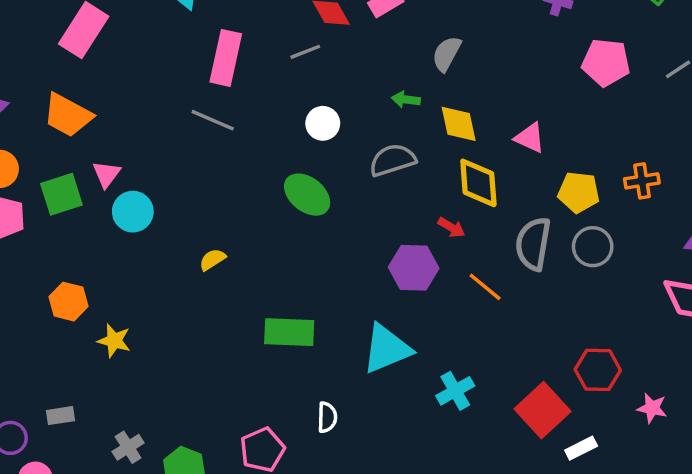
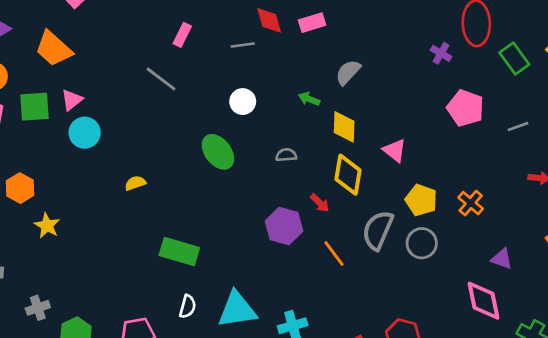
pink rectangle: (226, 58) -> (182, 35), size x0.6
gray semicircle: (393, 160) -> (286, 155), moved, size x0.6
orange cross: (642, 181) -> (471, 203), turned 35
cyan triangle: (387, 349) -> (237, 310), moved
white semicircle: (327, 417) -> (188, 306), moved

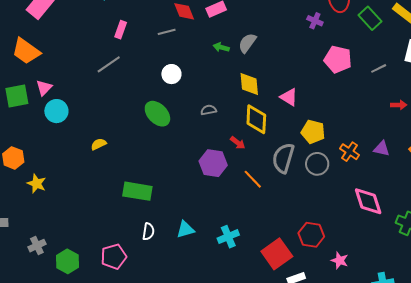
gray line: (161, 79) -> (109, 64), turned -65
green arrow: (309, 99) -> (221, 47), moved
orange cross: (471, 203) -> (350, 152), moved
purple triangle: (502, 259) -> (382, 149), moved
cyan triangle: (237, 310) -> (185, 229), size x0.6

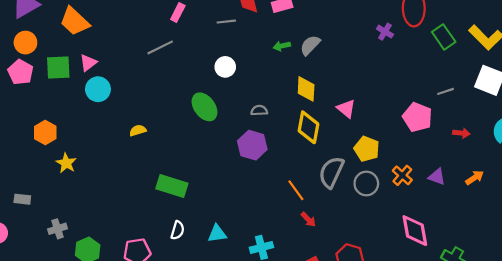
green arrow: (221, 47) -> (282, 46), turned -35
pink pentagon: (338, 59) -> (417, 117), moved
red arrow: (238, 143) -> (308, 219), moved
purple hexagon: (213, 163) -> (252, 145), moved

